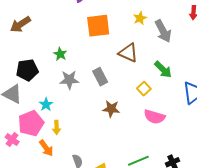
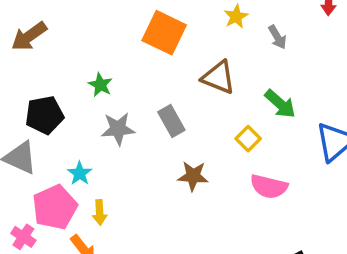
orange square: (98, 26) -> (164, 33), turned 35
gray arrow: (163, 31) -> (277, 37), size x0.6

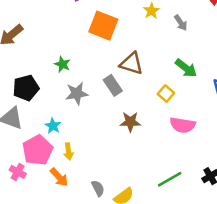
brown triangle: (218, 77) -> (131, 64), moved

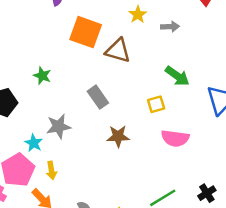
gray arrow: (181, 23) -> (170, 27), turned -56
brown triangle: (131, 64) -> (118, 51), moved
gray star: (77, 93) -> (59, 126), moved
yellow square: (166, 93) -> (156, 104), turned 35

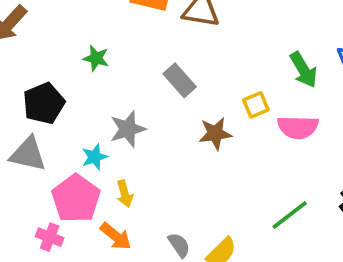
green arrow: (177, 76) -> (304, 70), moved, turned 30
yellow square: (156, 104) -> (256, 105), moved
cyan star: (34, 143) -> (95, 157), turned 30

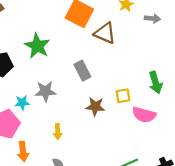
green star: (96, 58) -> (37, 46), size x1.6
yellow arrow: (125, 194) -> (58, 132), moved
orange arrow: (116, 236) -> (23, 152), turned 30

